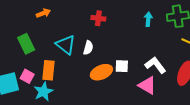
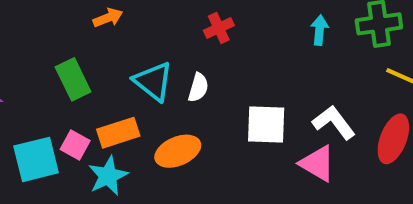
red cross: (98, 18) -> (219, 28), turned -32
white square: (122, 66) -> (266, 124), size x1.5
orange rectangle: (48, 70) -> (118, 133), turned 66
orange ellipse: (101, 72) -> (178, 151), moved

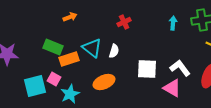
green rectangle: (73, 79) -> (53, 47), turned -42
orange rectangle: (118, 133) -> (69, 59), moved

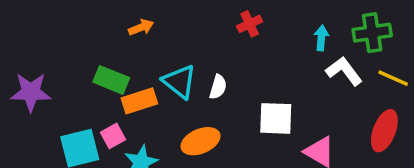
red cross: (124, 22) -> (250, 24), moved
white L-shape: (180, 68) -> (344, 71), moved
pink square: (54, 79) -> (113, 136), turned 32

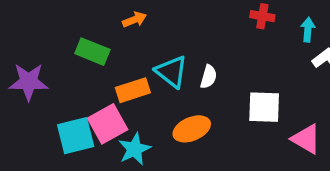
red cross: (250, 24) -> (262, 16), moved, turned 35
green rectangle: (111, 80) -> (92, 52), moved
pink square: (113, 136) -> (108, 124), size x1.6

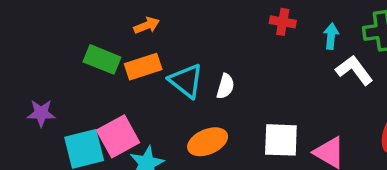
purple star: (29, 82) -> (41, 113), moved, size x0.7
orange rectangle: (133, 90) -> (143, 67), moved
white square: (264, 107) -> (281, 140), moved

